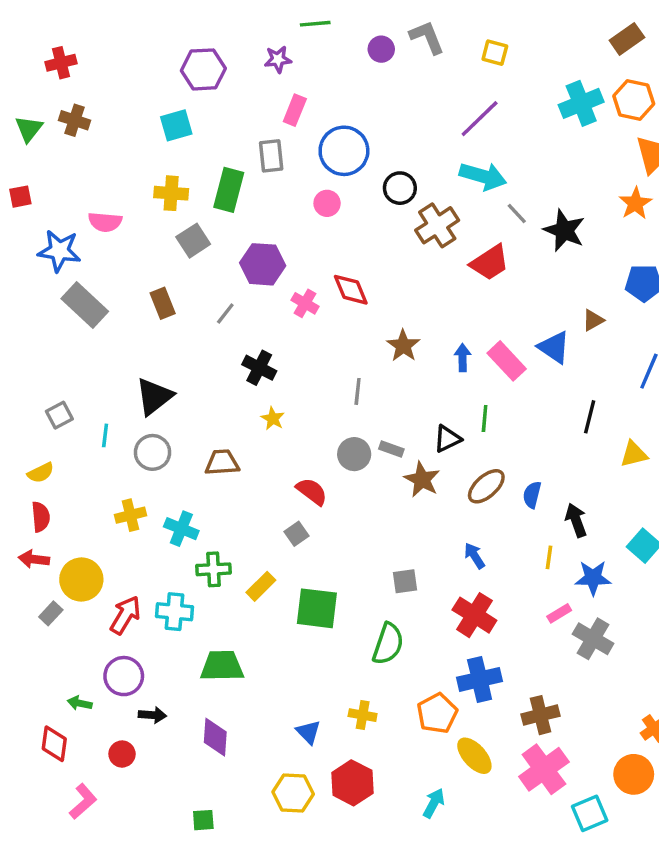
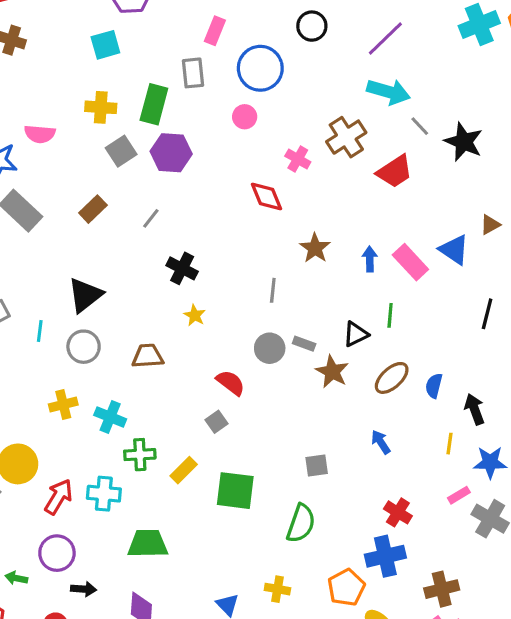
black circle: (400, 188) -> (312, 26), moved
purple hexagon: (263, 264) -> (171, 153), moved
brown rectangle: (163, 303) -> (93, 209), turned 68
pink cross: (305, 303) -> (298, 159), moved
red cross: (474, 615) -> (398, 512), moved, size x0.7

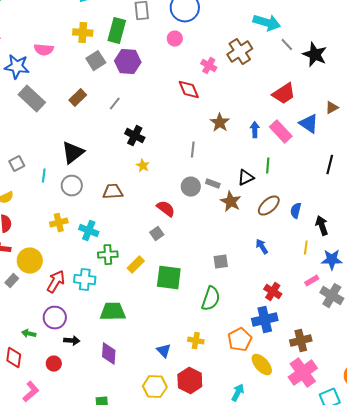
red trapezoid: (395, 171) -> (284, 94), moved

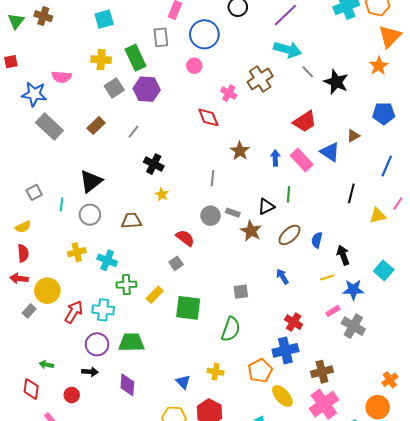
green rectangle: (117, 31) -> (136, 58), turned -40
yellow line: (306, 248) -> (327, 277), turned 64
purple circle: (55, 318) -> (97, 344), moved

